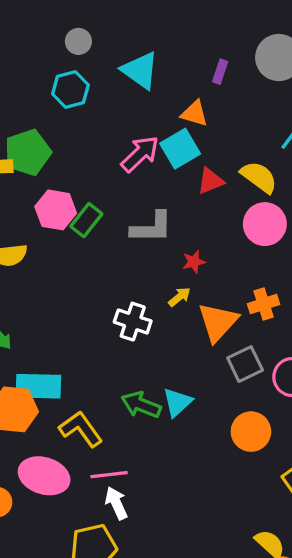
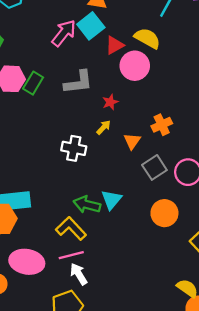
pink circle: (265, 224) -> (135, 66), moved
orange triangle: (218, 322) -> (132, 141), size x0.6
yellow L-shape: (81, 429) -> (71, 228), moved

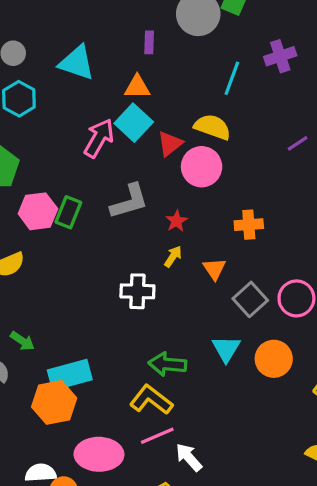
orange cross: (162, 125) -> (249, 225), moved, turned 30
cyan triangle: (111, 200) -> (226, 349), moved
white arrow: (79, 274) -> (189, 457), moved

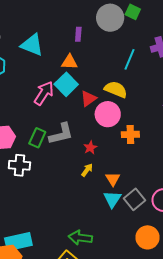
green rectangle: (68, 212) -> (37, 138), moved
orange cross: (249, 225) -> (130, 134), moved
white cross: (137, 291) -> (19, 165), moved
cyan triangle: (226, 349) -> (112, 199), moved

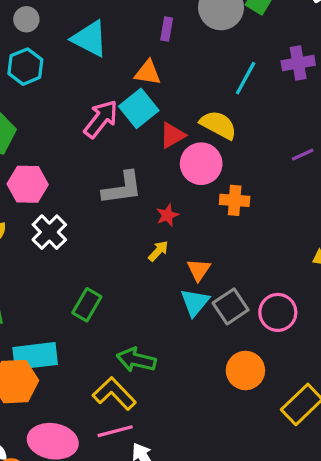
green rectangle: (37, 138) -> (87, 305), moved
white cross: (19, 165) -> (49, 232), turned 35

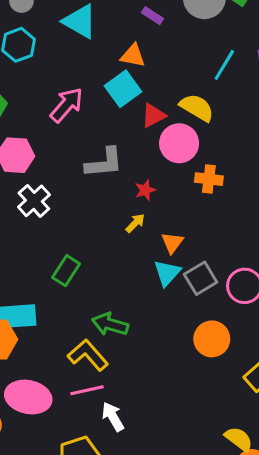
purple rectangle: (167, 29) -> (152, 16), turned -70
pink arrow: (101, 119) -> (67, 105), moved

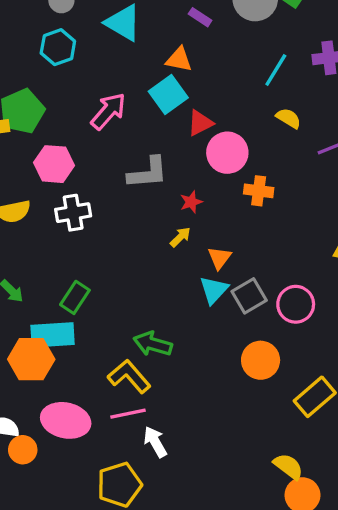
yellow semicircle: (197, 108) -> (289, 118), moved, size x0.7
white cross: (34, 201) -> (73, 213), turned 32
green rectangle: (66, 271) -> (75, 297), moved

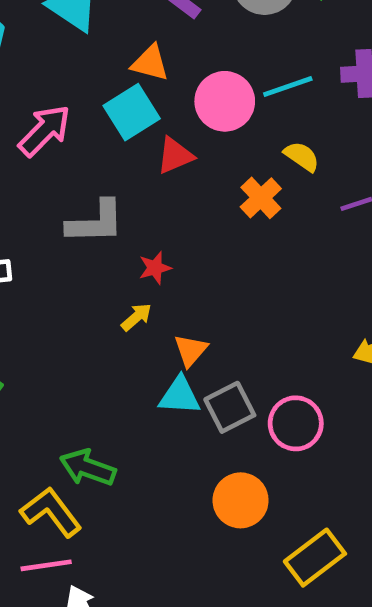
cyan line: (276, 70) -> (288, 86), turned 36
pink circle: (227, 153) -> (225, 101), moved
orange cross: (259, 191) -> (261, 198), moved, turned 36
cyan triangle: (214, 290) -> (180, 396), turned 48

